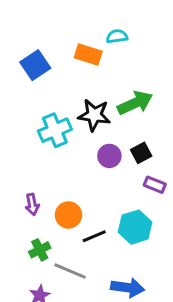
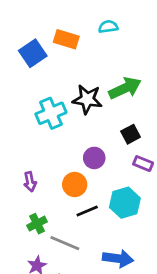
orange rectangle: (88, 55) -> (66, 39), moved
purple circle: (109, 156) -> (94, 158), moved
orange circle: (68, 215) -> (75, 184), moved

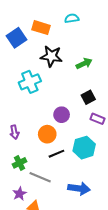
green arrow: (125, 88) -> (84, 63), size x0.7
black star: (87, 99) -> (51, 56), moved

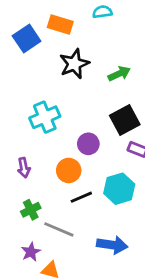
black star: (51, 56) -> (74, 64), turned -30
cyan cross: (30, 82) -> (45, 117), moved
black square: (88, 97) -> (125, 120), size x1.5

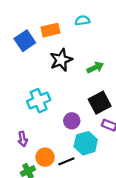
orange rectangle: (60, 25) -> (50, 30), turned -30
orange circle: (69, 170) -> (45, 157), moved
cyan hexagon: (119, 189) -> (86, 143), moved

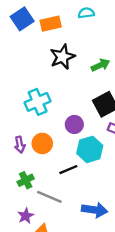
blue square: (25, 41) -> (22, 19), moved
orange circle: (45, 157) -> (42, 143), moved

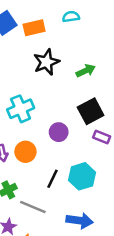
cyan hexagon: (90, 149) -> (82, 176), moved
black line: (68, 170) -> (53, 179), turned -42

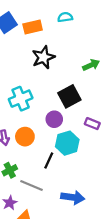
green arrow: (86, 71) -> (91, 65), moved
black square: (91, 111) -> (69, 96), moved
cyan hexagon: (82, 176) -> (67, 143), moved

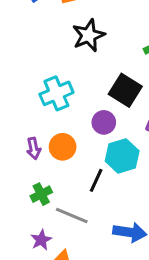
black square: (69, 96) -> (125, 90), turned -30

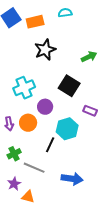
purple circle: (104, 122) -> (45, 107), moved

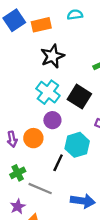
cyan cross: (24, 88) -> (48, 92), moved, turned -30

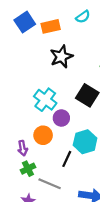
cyan semicircle: (75, 15) -> (83, 17), turned 152
cyan cross: (48, 92) -> (45, 100), moved
purple arrow: (12, 139) -> (23, 148), moved

